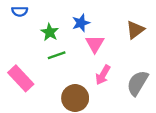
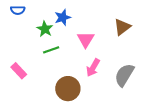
blue star: (81, 23) -> (63, 17), moved
pink rectangle: (21, 78) -> (19, 71), size x0.7

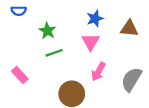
blue star: (63, 17) -> (95, 19), moved
brown triangle: (122, 27) -> (129, 28), turned 42

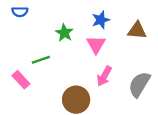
green star: (47, 31) -> (64, 33), moved
green line: (54, 53) -> (41, 60), moved

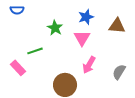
gray semicircle: (139, 84) -> (119, 72), size x0.7

